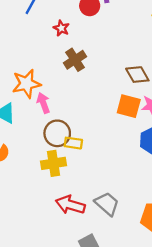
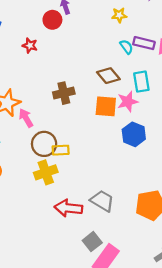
brown cross: (75, 60) -> (64, 93), moved, turned 30

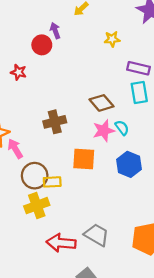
cyan semicircle: (126, 47) -> (122, 128), moved
cyan rectangle: (141, 82) -> (139, 92), moved
pink star: (128, 102) -> (104, 131), moved
orange square: (106, 106) -> (84, 159), moved

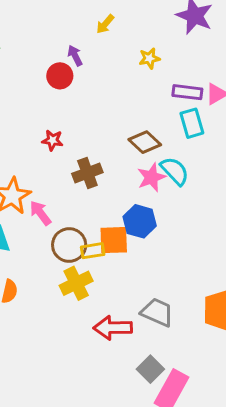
red star: (18, 72) -> (53, 140), moved
cyan semicircle: (122, 128) -> (175, 171), size x1.5
orange square: (84, 159) -> (114, 240), moved
blue hexagon: (129, 164) -> (140, 221), moved

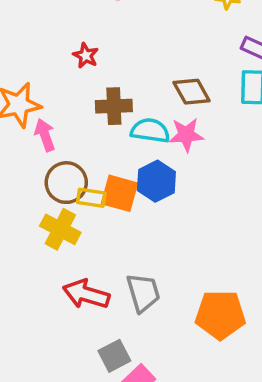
cyan semicircle: (175, 171) -> (150, 131), moved, turned -56
yellow cross: (76, 283) -> (60, 229), turned 36
gray trapezoid: (157, 312) -> (143, 293), turned 32

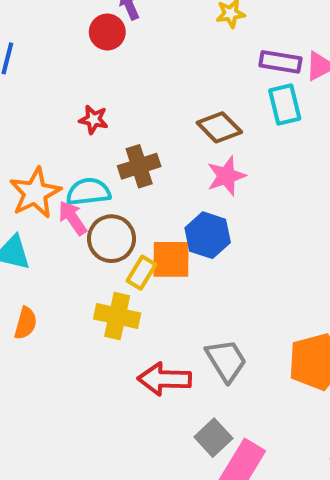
cyan semicircle: (150, 131) -> (88, 192), moved
brown circle: (66, 183) -> (112, 239), moved
yellow rectangle: (91, 198) -> (142, 273), turned -52

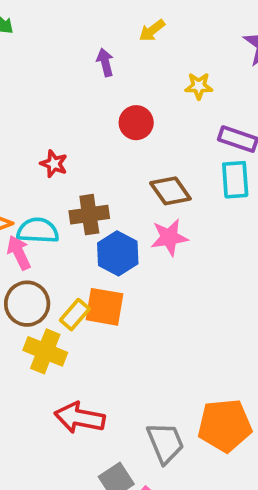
red circle: (107, 32) -> (136, 123), moved
blue hexagon: (208, 235) -> (118, 253), moved
brown circle: (112, 239) -> (27, 304), moved
gray trapezoid: (226, 360) -> (165, 443), moved

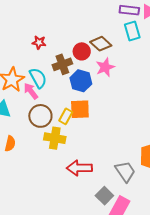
red circle: (136, 123) -> (82, 51), moved
cyan semicircle: (38, 231) -> (38, 78), turned 70

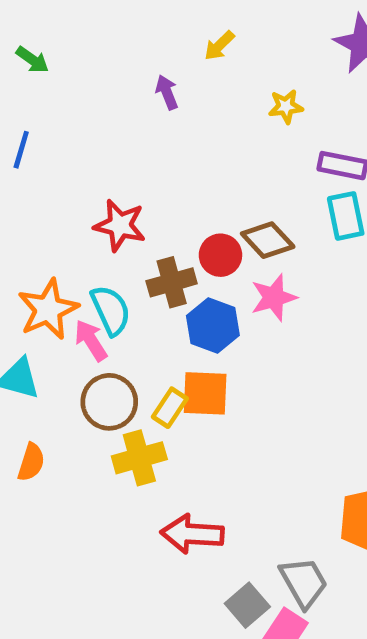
red star: (39, 42) -> (120, 225), size x1.5
yellow cross: (55, 138) -> (139, 458), turned -30
gray trapezoid: (125, 171) -> (304, 582), moved

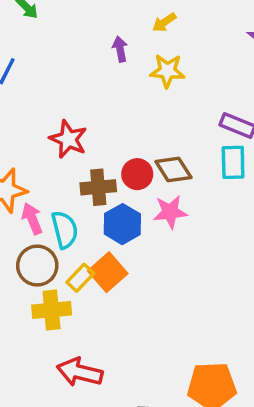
yellow star: (286, 107) -> (167, 71), moved, size x1.4
cyan semicircle: (111, 310) -> (65, 230), moved
orange square: (205, 393) -> (108, 272), turned 36

